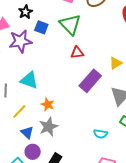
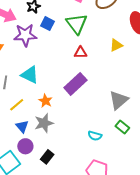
yellow triangle: (116, 63) -> (116, 45), moved
purple rectangle: (90, 81) -> (75, 84), moved

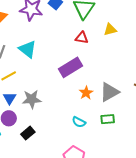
yellow triangle: (116, 45) -> (110, 30), moved
orange star: (46, 101) -> (86, 93), moved
green rectangle: (122, 127) -> (108, 119), turned -56

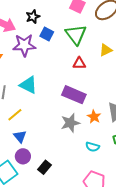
purple rectangle: (70, 67) -> (74, 95), turned 65
gray star: (32, 99) -> (70, 123), moved

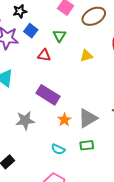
green triangle: (76, 35) -> (59, 36), size x0.6
red triangle: (79, 63) -> (44, 55), moved
gray star: (70, 123) -> (25, 120), moved

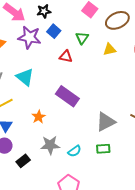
yellow triangle: (86, 56) -> (110, 50), moved
gray star: (25, 120) -> (50, 145), moved
orange star: (64, 120) -> (39, 117), moved
cyan semicircle: (58, 149) -> (74, 151), turned -64

